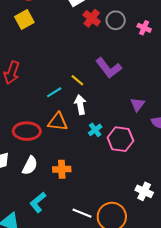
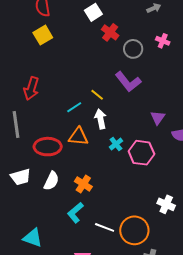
gray circle: (116, 20) -> (133, 49), moved
orange cross: (62, 169) -> (83, 184), turned 36
cyan L-shape: (38, 202) -> (75, 213), moved

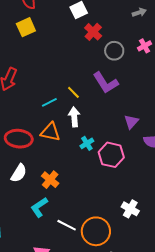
pink cross: (163, 41) -> (145, 46), turned 32

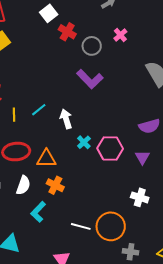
yellow line: (73, 92) -> (14, 115), moved, turned 56
purple triangle: (131, 122) -> (142, 157), moved
orange triangle: (50, 132) -> (46, 159), moved
cyan L-shape: (39, 207) -> (38, 212), moved

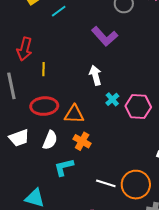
purple L-shape: (90, 79) -> (105, 36), moved
cyan line: (39, 110) -> (59, 11), moved
cyan L-shape: (38, 212) -> (64, 167), turned 30

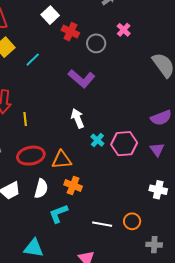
orange circle: (136, 185) -> (132, 221), size x0.6

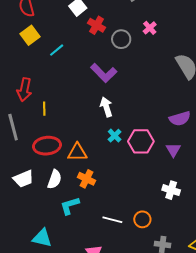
white arrow: (78, 118) -> (106, 107), moved

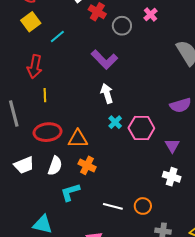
red arrow: (24, 90) -> (35, 67), moved
purple triangle: (173, 150) -> (172, 146), moved

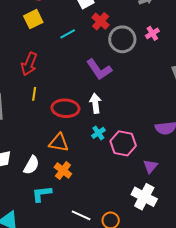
gray circle: (122, 26) -> (122, 39), size x1.4
cyan line: (57, 37) -> (68, 34), moved
red ellipse: (48, 132) -> (65, 108), moved
white cross: (172, 177) -> (144, 197), size x1.4

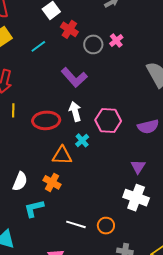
pink cross: (152, 33) -> (116, 41), moved
gray circle: (122, 39) -> (93, 44), size x0.7
orange triangle: (59, 143) -> (62, 155), moved
pink hexagon: (123, 143) -> (108, 121), moved

